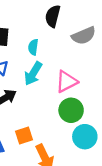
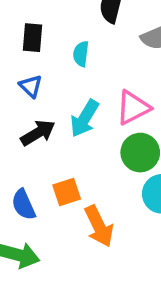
cyan arrow: (33, 74) -> (85, 118), moved

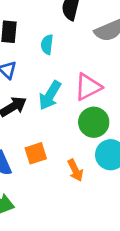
orange arrow: (99, 226) -> (75, 170), moved, size x0.7

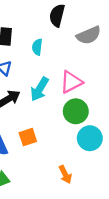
orange arrow: (75, 170) -> (65, 174), moved

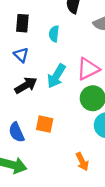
orange square: (28, 137) -> (45, 124), turned 30

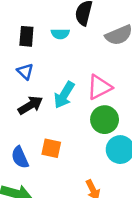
cyan semicircle: (54, 34) -> (60, 34), moved, turned -98

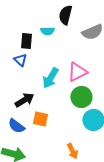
black rectangle: (26, 36) -> (26, 41), moved
black arrow: (30, 105) -> (24, 100), moved
blue semicircle: (20, 157) -> (16, 126), turned -30

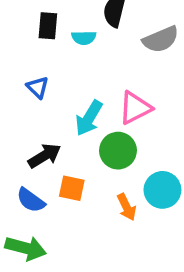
black rectangle: (26, 41) -> (48, 26), moved
green circle: (81, 97) -> (118, 151), moved
orange arrow: (72, 151) -> (127, 207), moved

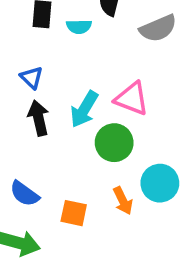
pink triangle: (135, 108) -> (132, 99), turned 48
black arrow: (44, 156) -> (38, 118), moved, turned -72
orange square: (72, 188) -> (74, 213), moved

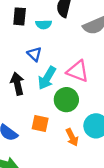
blue triangle: (31, 78) -> (34, 54), moved
orange square: (74, 213) -> (40, 124), moved

